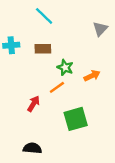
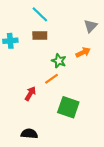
brown rectangle: (43, 49) -> (40, 35), moved
orange arrow: (92, 76) -> (83, 52), moved
green square: (76, 119) -> (68, 107), turned 35

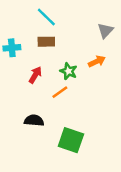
red arrow: (30, 94) -> (35, 75), moved
green square: (68, 107) -> (71, 140), moved
black semicircle: (29, 134) -> (34, 120), moved

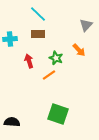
orange arrow: (97, 61) -> (79, 50), turned 72
red arrow: (35, 75) -> (29, 61), turned -48
black semicircle: (34, 120) -> (12, 122), moved

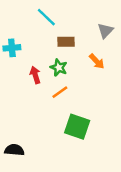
brown rectangle: (38, 34) -> (66, 42), moved
green star: (56, 58) -> (59, 68), moved
green square: (58, 114) -> (77, 127), moved

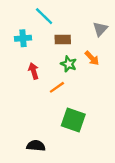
cyan cross: (12, 48) -> (23, 38), moved
green star: (59, 68) -> (69, 64), moved
black semicircle: (14, 150) -> (36, 146), moved

